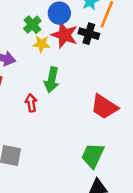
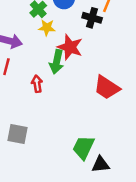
red star: (64, 35) -> (70, 47), moved
green trapezoid: (93, 156) -> (83, 147), moved

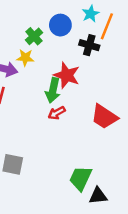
yellow star: (47, 28) -> (25, 58), moved
red arrow: (37, 84) -> (57, 113), moved, turned -112

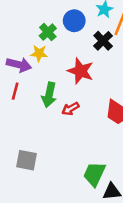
black cross: (89, 45) -> (103, 41), turned 30
green arrow: (53, 90) -> (49, 95), moved

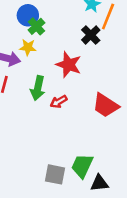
blue circle: (74, 21) -> (28, 15), moved
gray square: (26, 160) -> (55, 174), moved

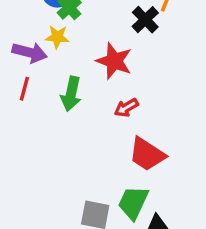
red arrow: (59, 102) -> (126, 108), moved
red trapezoid: (106, 105) -> (147, 154), moved

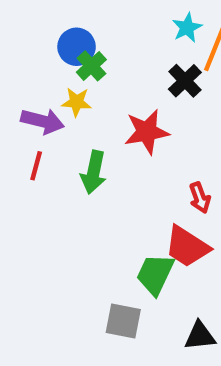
red star: (114, 61) -> (147, 132), turned -30
red arrow: (126, 108) -> (200, 198), moved, turned -80
green trapezoid: (133, 203) -> (155, 274), moved

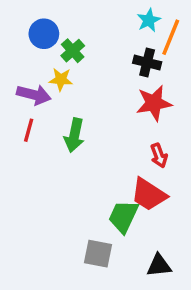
blue circle: (77, 47) -> (44, 34), moved
black cross: (185, 81) -> (147, 63), turned -32
red star: (147, 132) -> (154, 103), moved

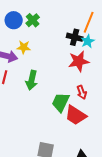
cyan star: (149, 20) -> (88, 41), moved
green cross: (73, 51) -> (33, 20), moved
green trapezoid: (123, 216) -> (61, 102), moved

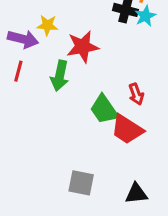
red star: (79, 61) -> (83, 47), moved
green trapezoid: (61, 102) -> (104, 109), turned -60

